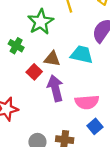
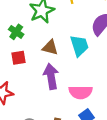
cyan trapezoid: (82, 54) -> (79, 46), turned 55
red square: (34, 72) -> (19, 58), moved, turned 32

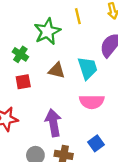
purple arrow: (51, 76) -> (53, 123), moved
pink semicircle: (81, 92) -> (92, 102), moved

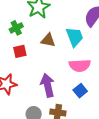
green cross: (20, 54) -> (16, 28), turned 32
blue square: (96, 143) -> (80, 91), moved

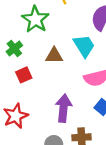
purple arrow: (48, 85) -> (64, 108), turned 30

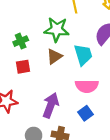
green star: (35, 19) -> (57, 29), moved, turned 30
brown triangle: (54, 56) -> (54, 57), turned -49

